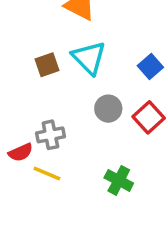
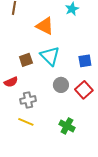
blue square: (150, 66) -> (85, 61), turned 32
red semicircle: (21, 152) -> (11, 82), moved

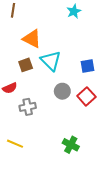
orange triangle: (45, 26) -> (32, 39), moved
yellow line: (26, 122) -> (15, 144), moved
green cross: (67, 126) -> (71, 145), moved

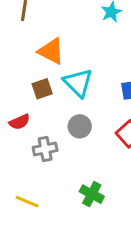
gray circle: (62, 91) -> (80, 126), moved
green cross: (71, 145) -> (92, 194), moved

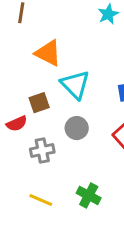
brown square: (42, 89) -> (39, 103), moved
yellow line: (27, 202) -> (41, 200), moved

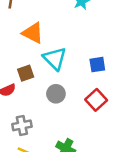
gray cross: (42, 151) -> (22, 125), moved

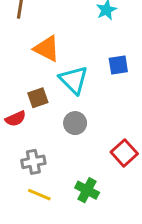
blue square: (97, 65) -> (118, 65), moved
red square: (96, 100) -> (124, 153), moved

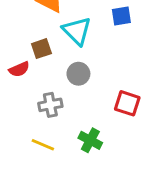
red square: (124, 153) -> (127, 103), turned -30
gray cross: (33, 162) -> (50, 105), moved

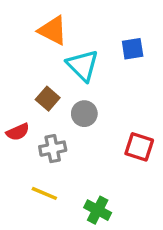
brown square: (41, 49) -> (48, 99), moved, turned -30
red semicircle: (19, 69) -> (18, 132), moved
green cross: (90, 140) -> (98, 210), moved

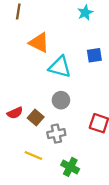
cyan triangle: (83, 65) -> (60, 67), turned -30
brown square: (48, 99) -> (36, 117), moved
gray cross: (53, 149) -> (56, 134), moved

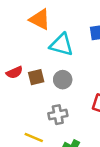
red semicircle: (15, 113) -> (14, 72), moved
brown square: (36, 117) -> (36, 77), moved, turned 35

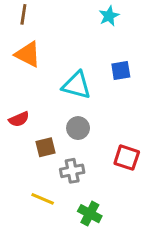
orange triangle: (40, 19) -> (28, 54), moved
brown square: (36, 77) -> (46, 147), moved

